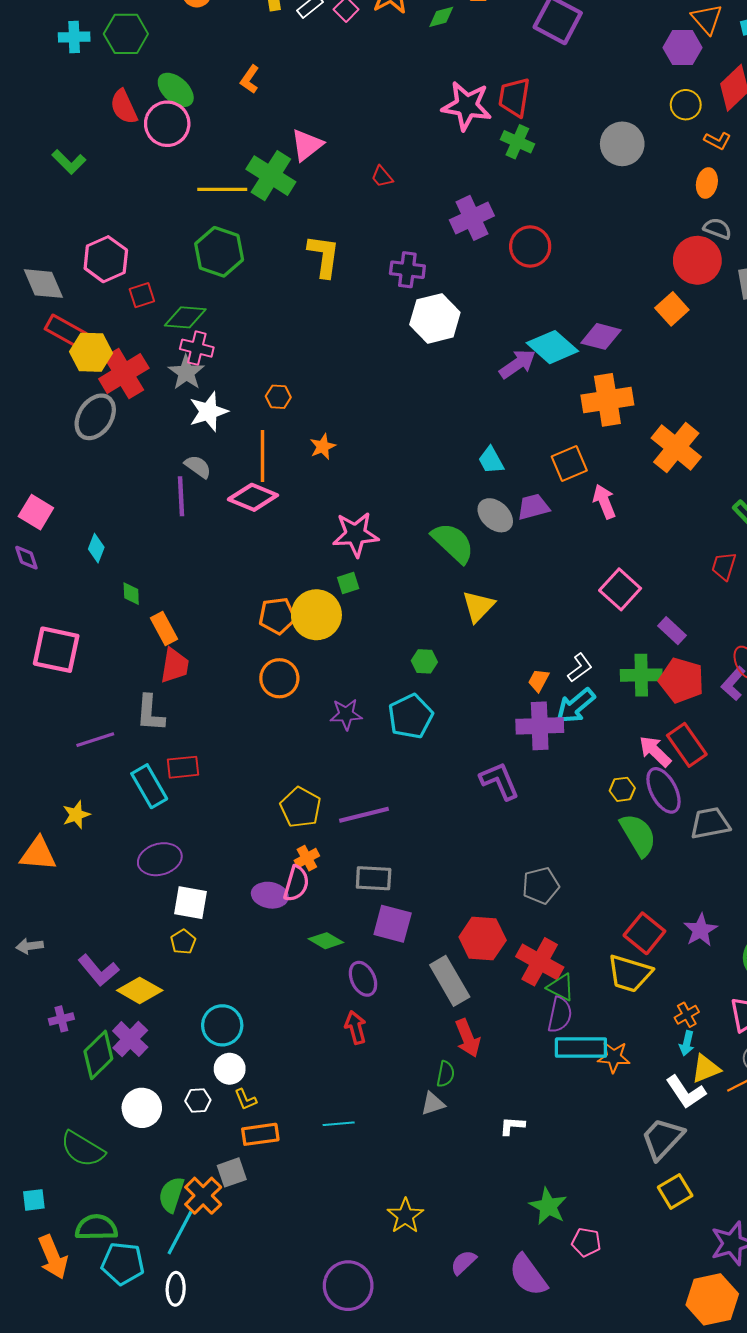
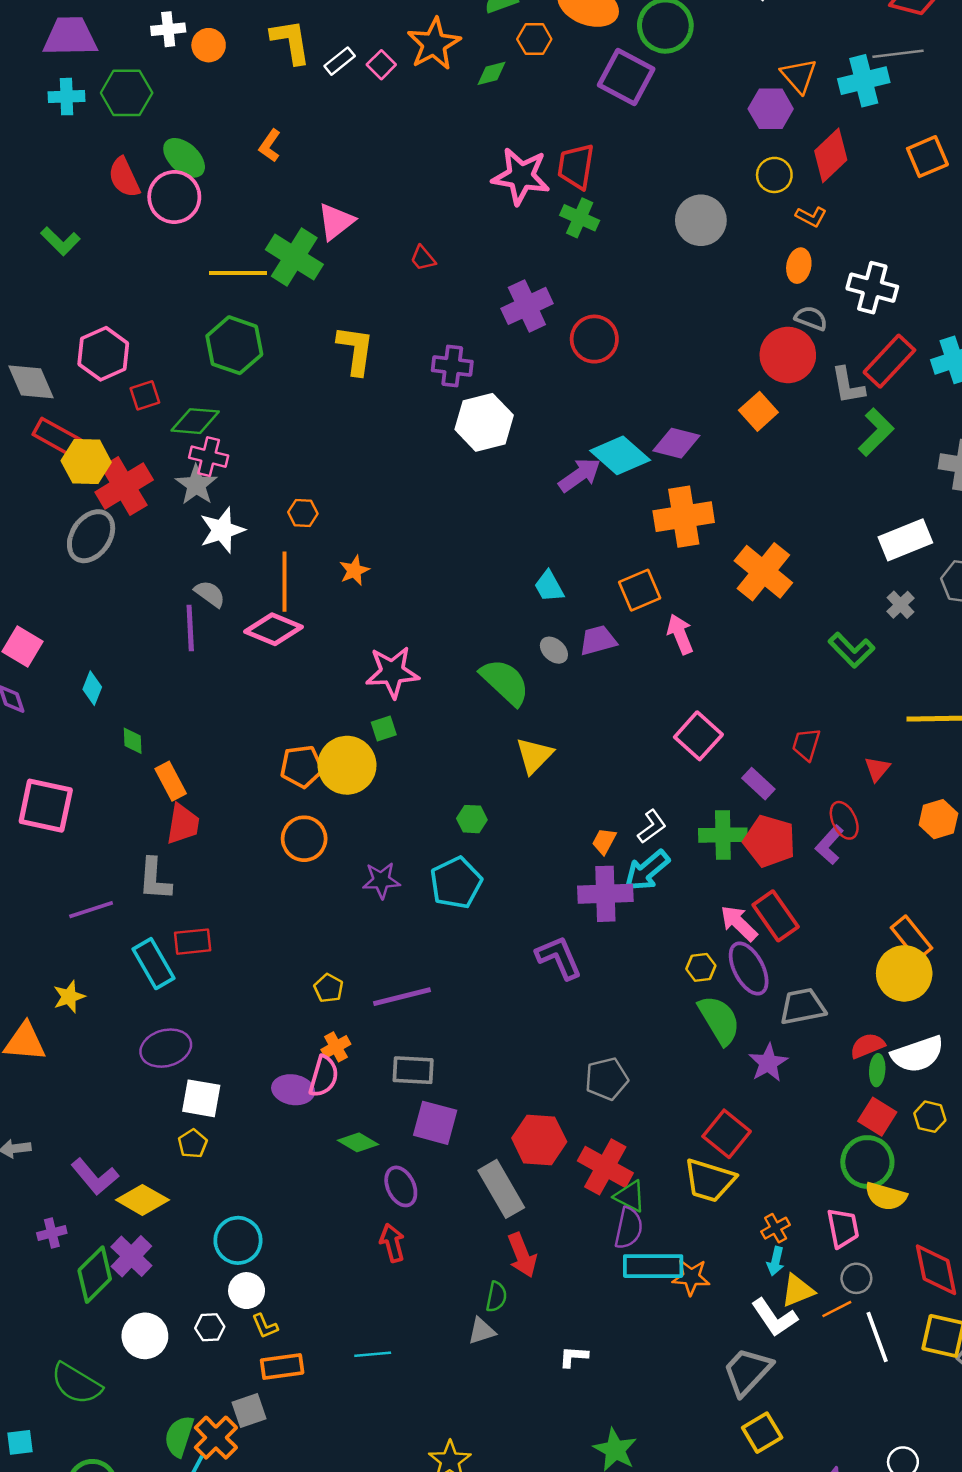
gray ellipse: (495, 515) -> (554, 650), size x0.7
red trapezoid: (724, 566) -> (806, 744), moved
yellow pentagon: (301, 807) -> (329, 988), size x0.6
purple star: (701, 930) -> (768, 1063), moved

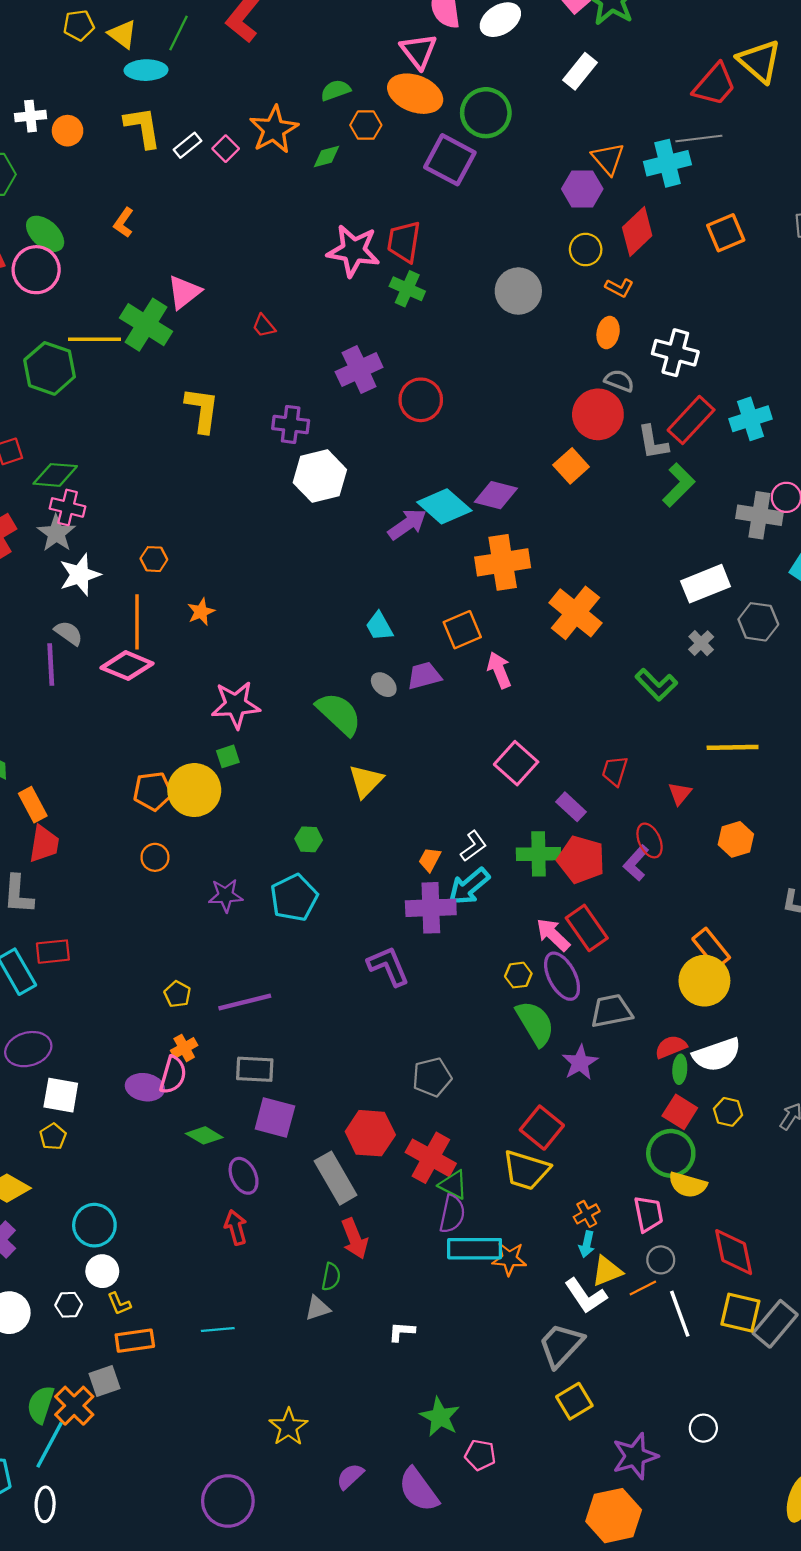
green hexagon: (234, 345) -> (50, 368), moved
orange circle: (304, 839) -> (155, 857), size x0.7

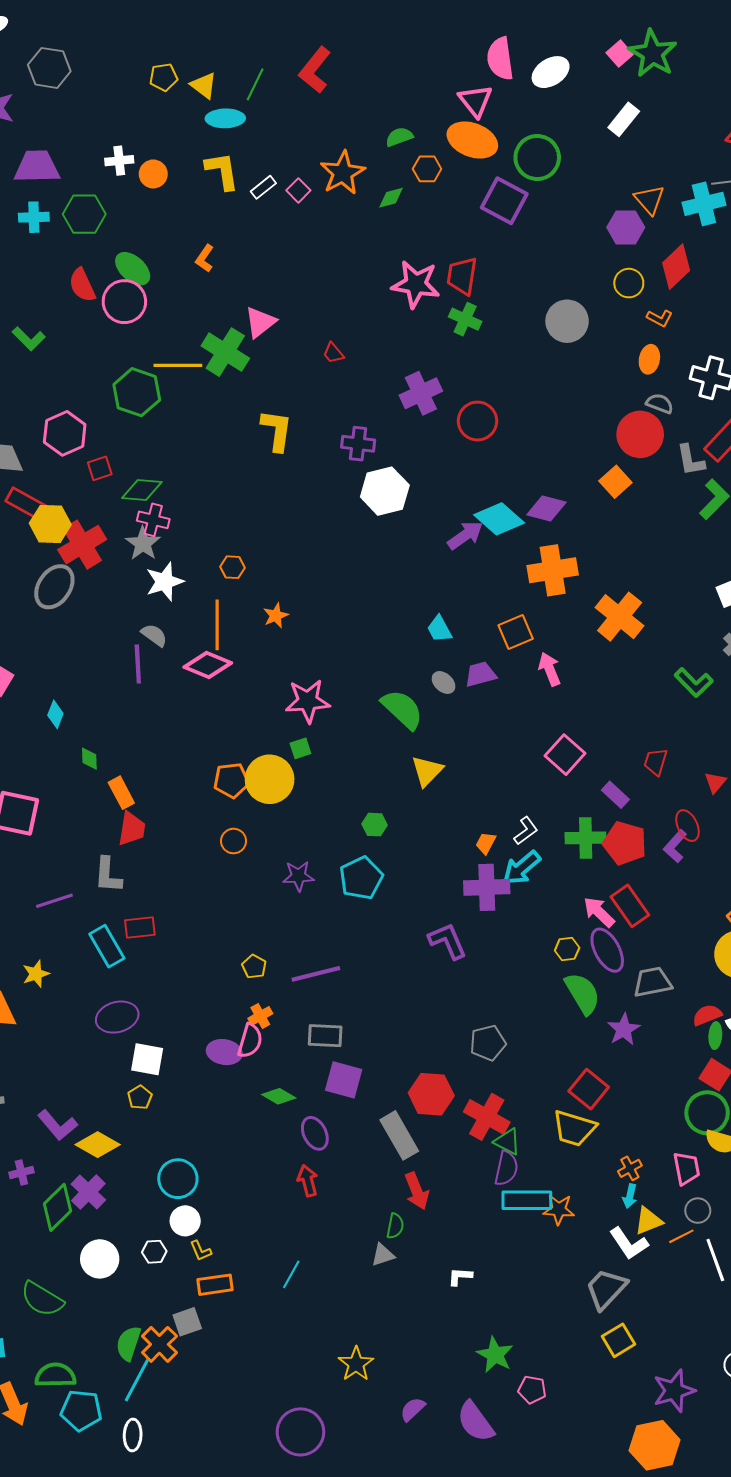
cyan line: (218, 1329) -> (291, 1274), turned -56

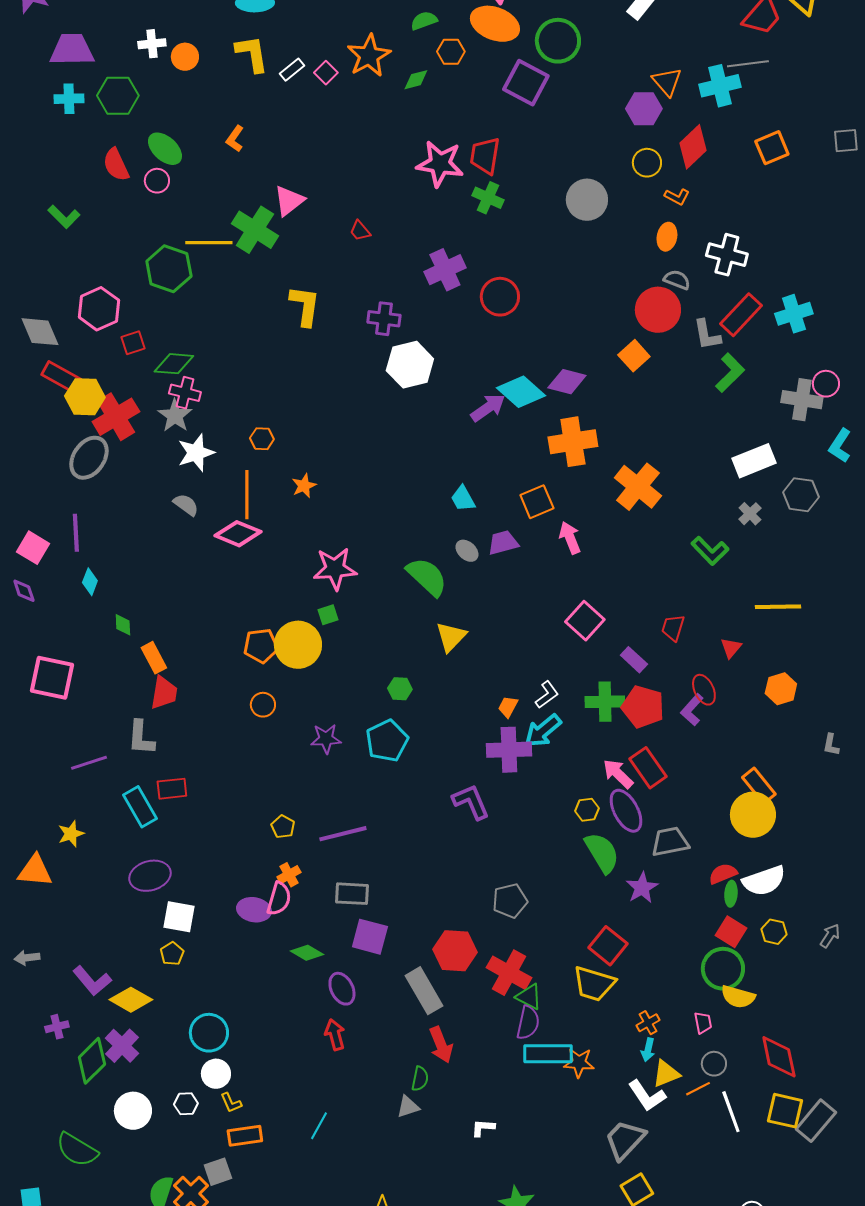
pink circle: (124, 302) -> (157, 181), size x0.6
purple line: (138, 664) -> (76, 533), moved
pink trapezoid: (686, 1168) -> (703, 1023), size x0.7

